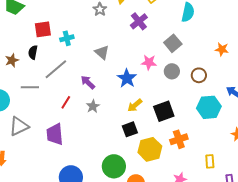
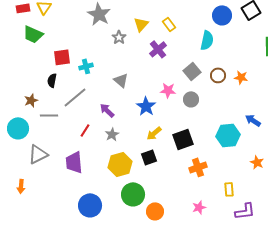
brown star: (12, 60) -> (31, 100), moved
brown circle: (199, 75) -> (218, 75), moved
yellow hexagon: (150, 149) -> (120, 164), moved

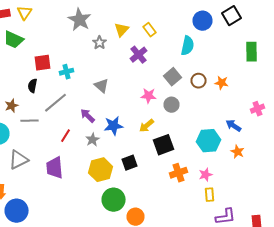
blue star: (146, 106) -> (114, 126), moved, turned 30
yellow arrow: (154, 133) -> (146, 126), moved
orange star: (257, 162) -> (238, 152), moved
blue circle: (90, 205) -> (16, 211), moved
pink star: (199, 207) -> (206, 175), moved

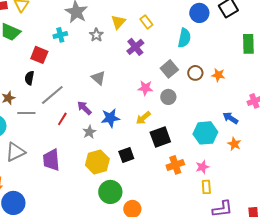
red square: (42, 63) -> (39, 55), turned 30
cyan cross: (66, 72) -> (60, 35), moved
red line: (66, 136) -> (62, 119), moved

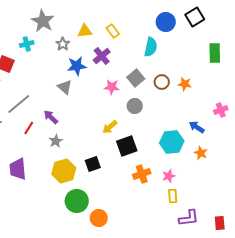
yellow triangle: (118, 22) -> (85, 31), turned 42
pink star: (145, 88) -> (112, 87), moved
blue star: (110, 118) -> (77, 66), moved

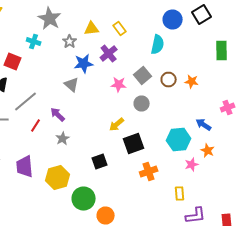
cyan cross: (27, 44) -> (34, 42), turned 32
yellow hexagon: (64, 171) -> (58, 178), moved
pink star: (169, 176) -> (192, 164), moved

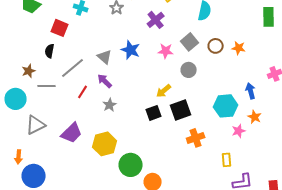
blue star: (84, 64) -> (131, 50), moved, turned 30
gray triangle: (72, 84) -> (105, 57), moved
blue arrow: (204, 124) -> (251, 91), turned 42
black square: (100, 162) -> (154, 113), moved
purple trapezoid: (25, 166) -> (72, 133), turned -130

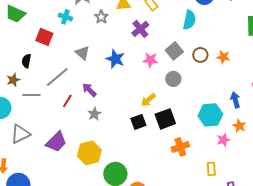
black semicircle: (50, 51) -> (26, 61), moved
gray triangle: (105, 57) -> (82, 53), moved

